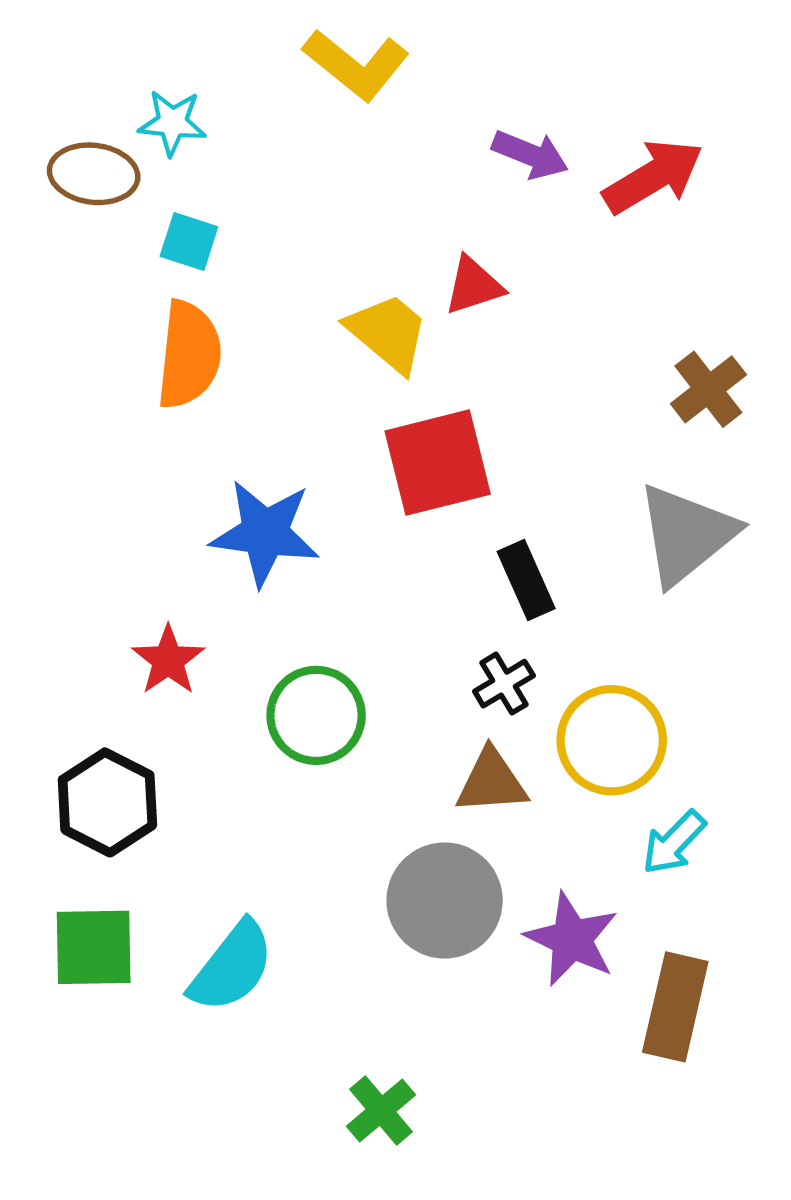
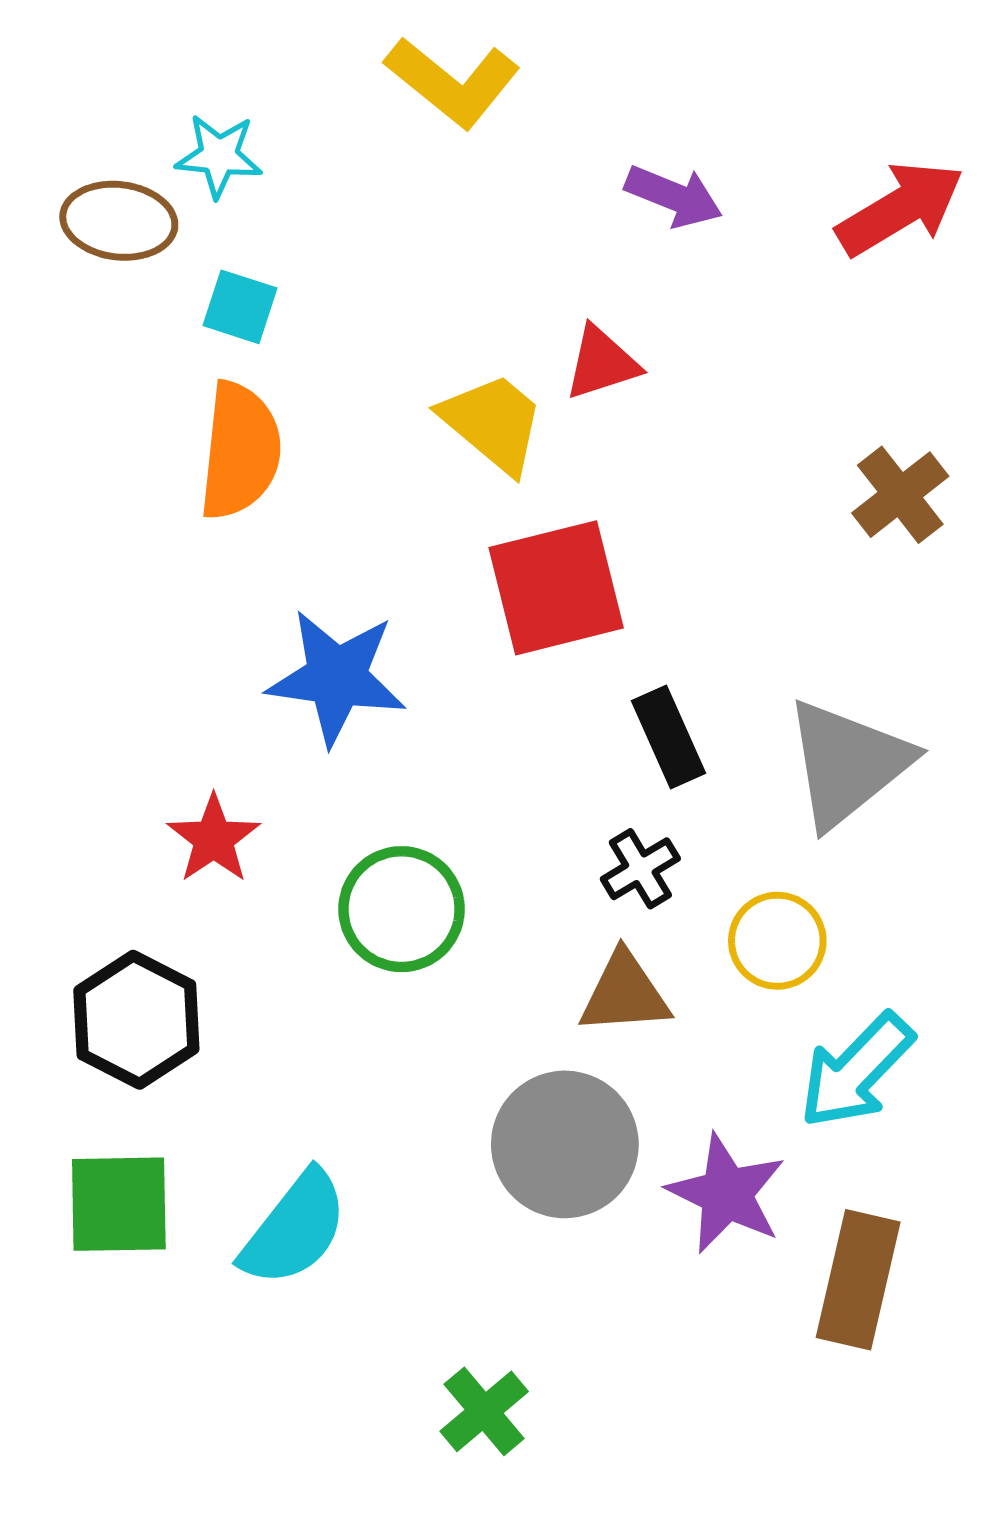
red arrow: (653, 177) -> (900, 208), moved
gray triangle: (686, 534) -> (848, 763), moved
yellow circle: (612, 740) -> (777, 941), size x0.7
cyan arrow: (674, 842) -> (856, 1071), size x1.4

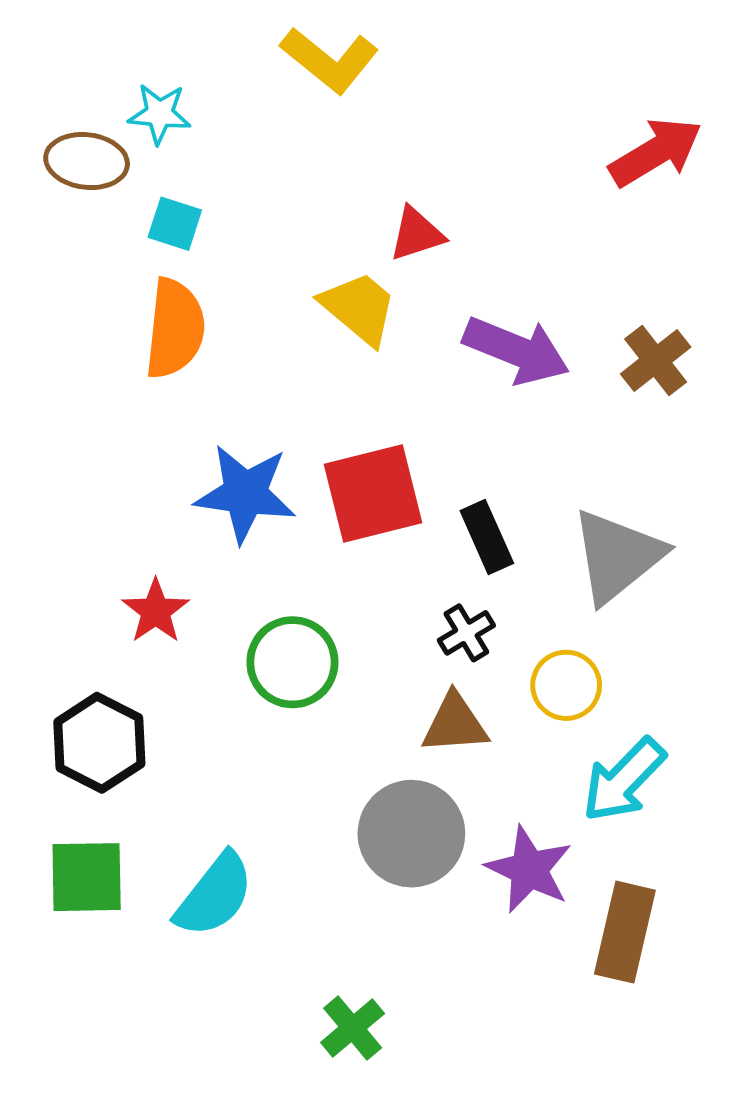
purple arrow: (674, 196) -> (516, 350), moved, size x1.5
red triangle: (602, 363) -> (417, 234), moved
red square: (556, 588) -> (373, 493), moved

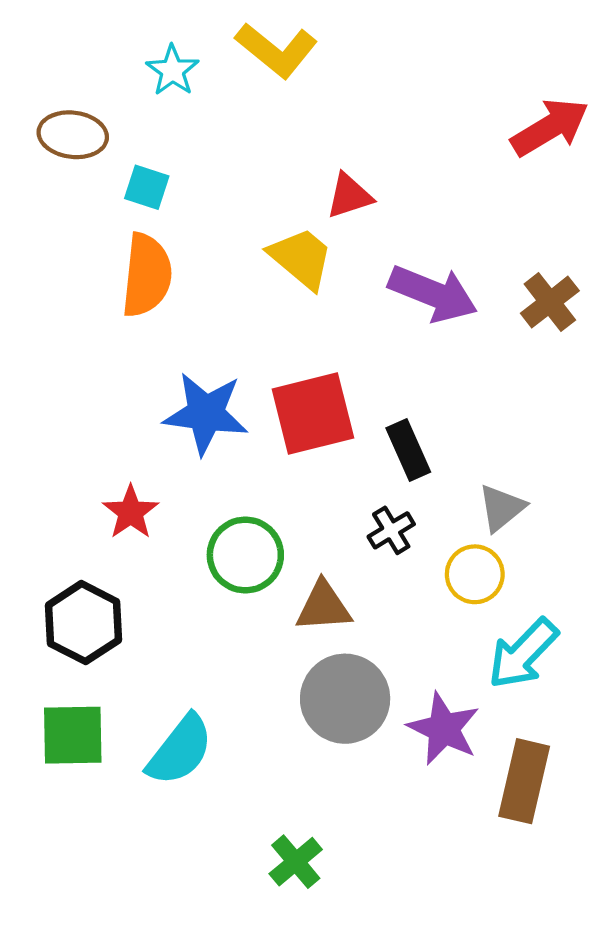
cyan star: (159, 114) -> (172, 70), moved, turned 30
gray triangle: (617, 556) -> (502, 508), moved, size x0.6
brown triangle: (455, 724) -> (324, 606), moved

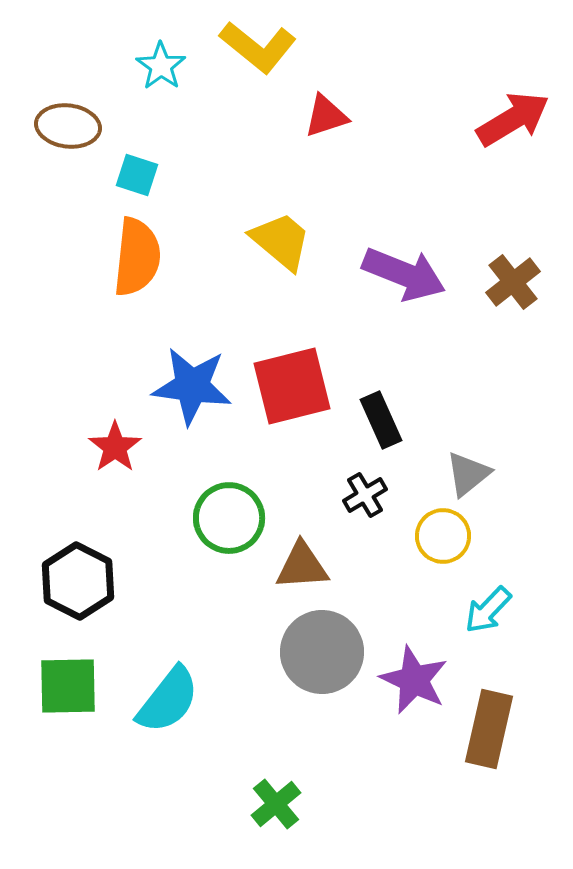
red triangle: (349, 196) -> (326, 116), moved
red star: (131, 512) -> (115, 447), moved
cyan arrow: (523, 654) -> (488, 610), size x0.7

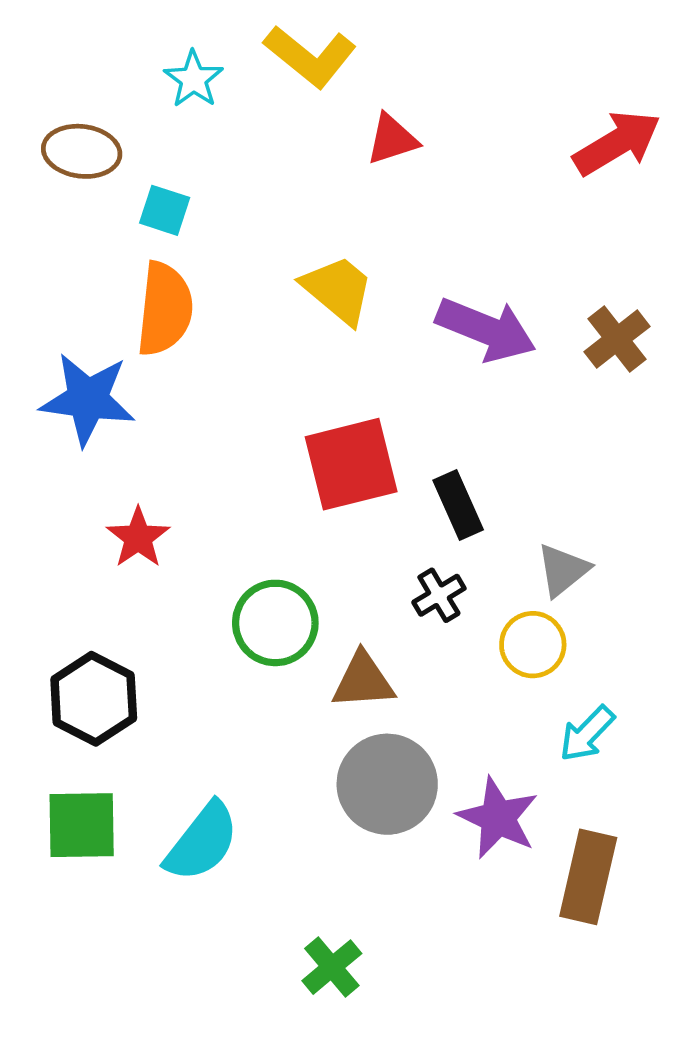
blue star: (192, 386) -> (88, 399), moved

